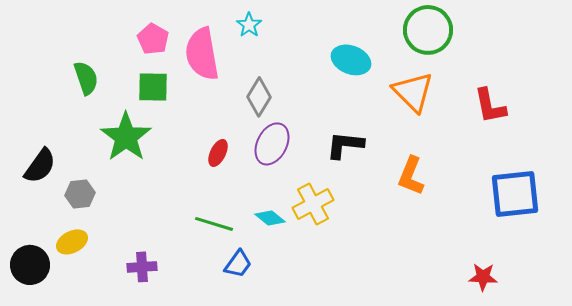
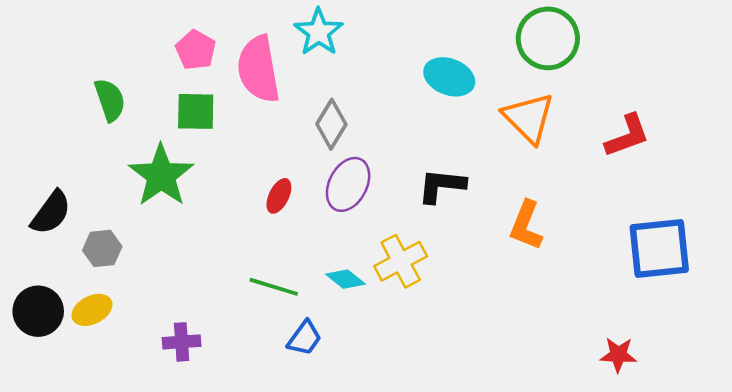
cyan star: (249, 25) -> (319, 32), size x1.5
red L-shape: (490, 106) -> (627, 136), turned -99
black circle: (30, 265) -> (38, 311), moved

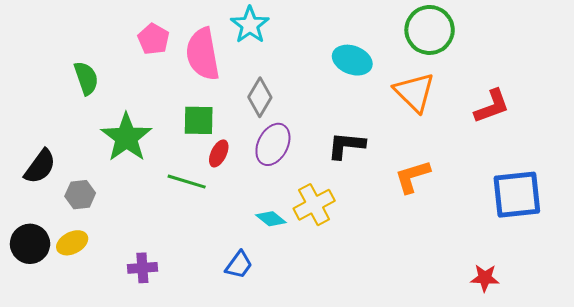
green square: (196, 111) -> (199, 120), moved
orange L-shape: (526, 225) -> (412, 177), turned 51
green line: (274, 287) -> (187, 182), moved

